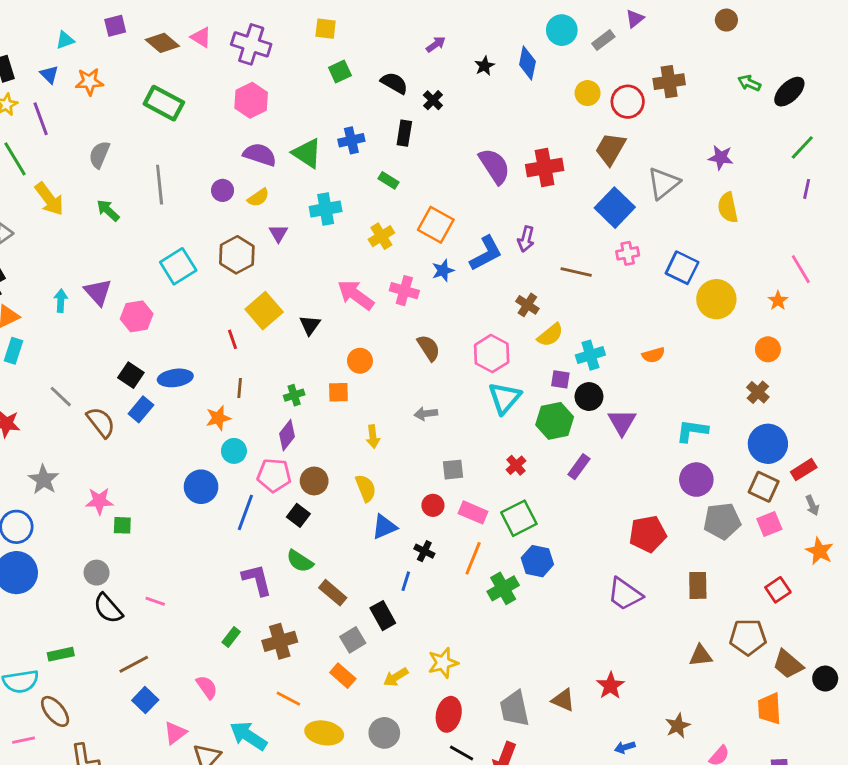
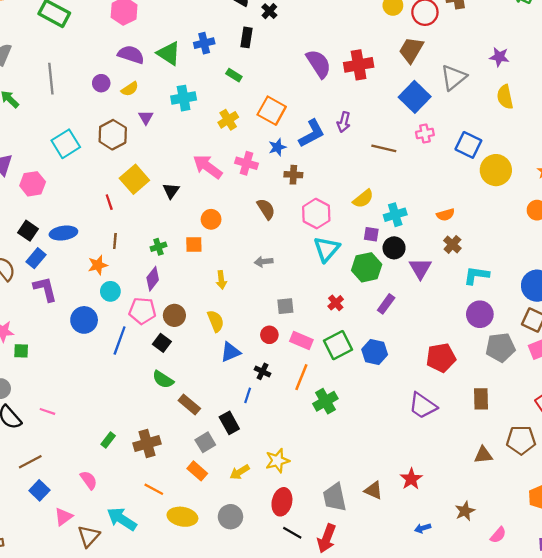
brown cross: (527, 305) -> (293, 175), moved, turned -30
brown cross: (758, 392) -> (452, 244), moved
blue hexagon: (537, 561) -> (375, 352), moved
purple L-shape: (257, 580) -> (45, 289), moved

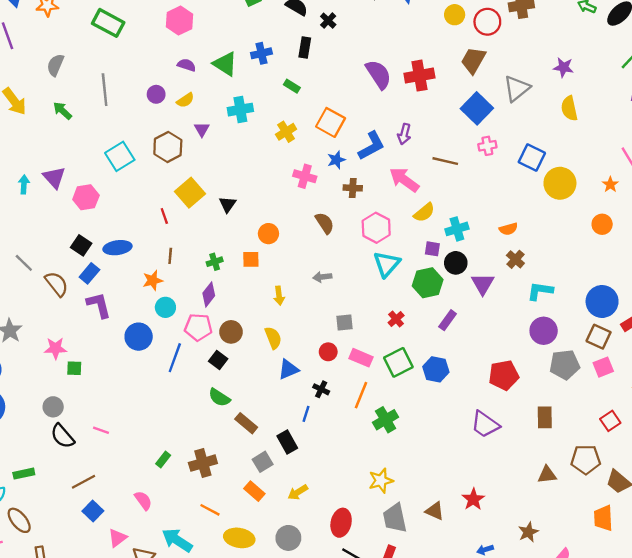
purple semicircle: (131, 55) -> (187, 65), size x0.7
pink arrow: (208, 167) -> (404, 180), moved
yellow star: (277, 461) -> (381, 481), moved

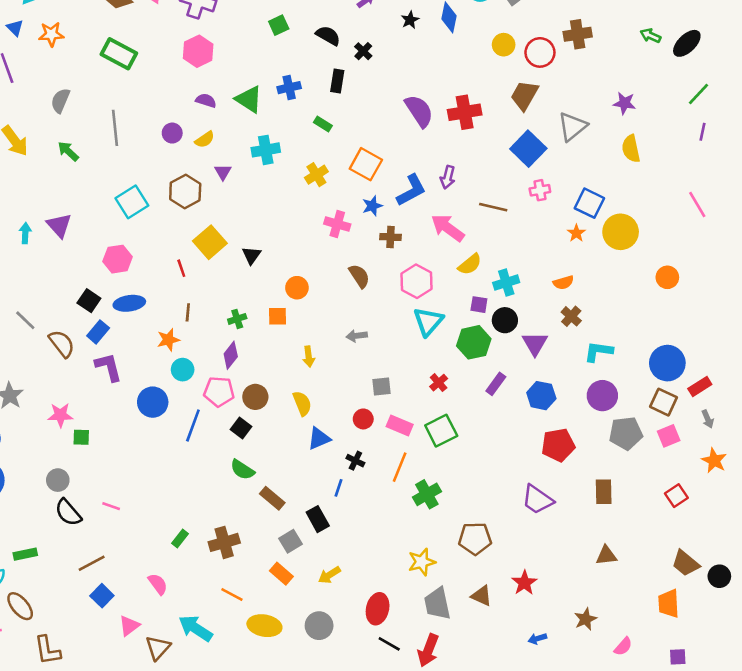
orange star: (610, 184) -> (576, 233), moved
pink hexagon: (86, 197) -> (118, 259), moved
blue hexagon: (436, 369) -> (541, 396), moved
brown pentagon: (586, 460) -> (475, 539), moved

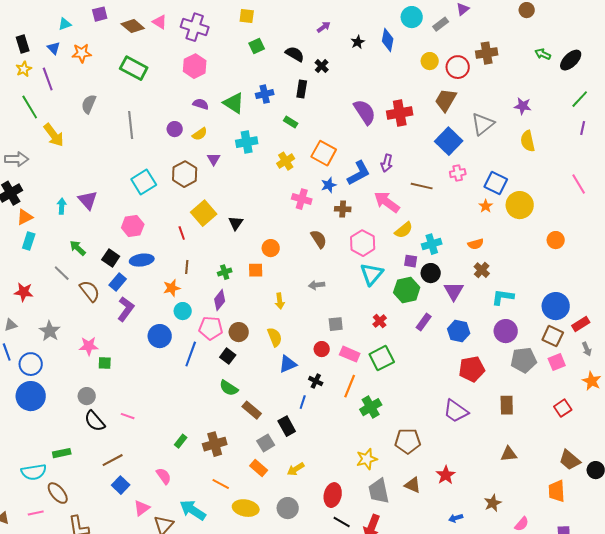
green arrow: (68, 151) -> (78, 248), moved
purple L-shape: (108, 367) -> (126, 309), turned 50

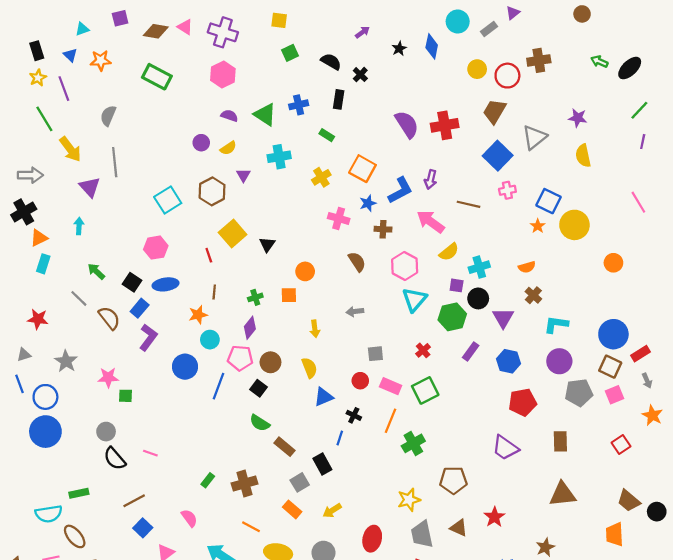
brown diamond: (133, 26) -> (156, 31), turned -30
gray line: (131, 125) -> (115, 162), moved
purple triangle: (88, 200) -> (90, 187), moved
brown triangle: (509, 454) -> (563, 494), size x1.5

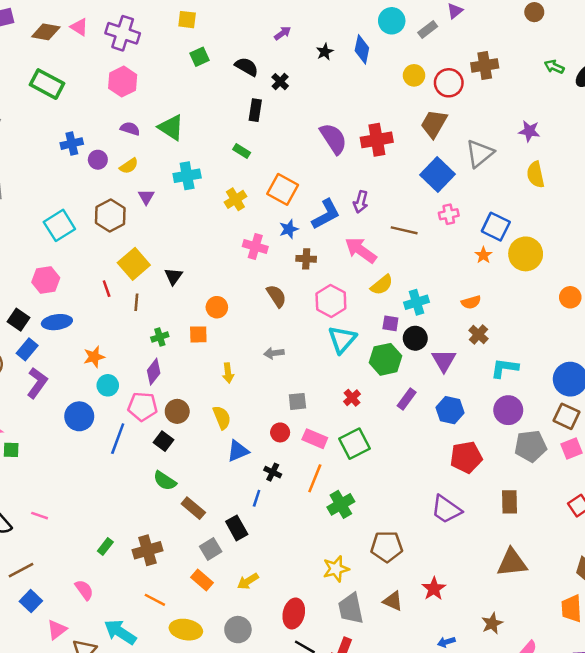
blue cross: (299, 105) -> (72, 144), moved
brown line: (214, 292) -> (136, 302), moved

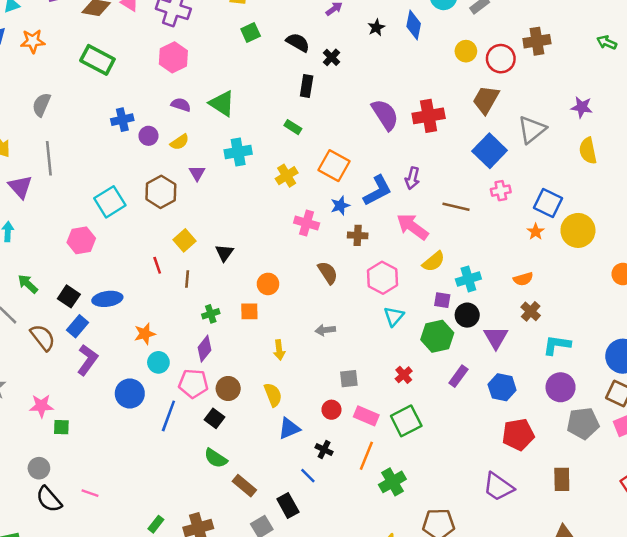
yellow square: (134, 264) -> (185, 240), size x0.7
pink hexagon: (46, 280) -> (81, 240), moved
cyan triangle: (342, 339) -> (394, 316), size x0.7
blue line: (257, 498) -> (308, 476), turned -63

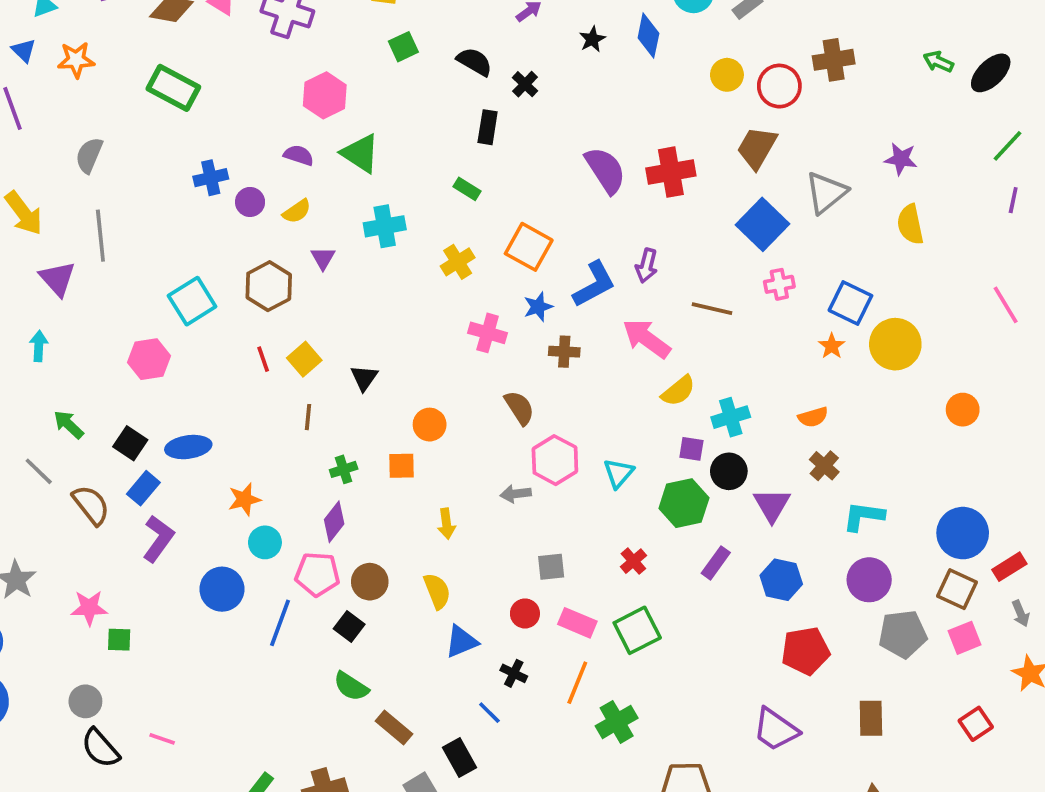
pink hexagon: (173, 57) -> (325, 95), moved
red line: (157, 265) -> (263, 359), moved
pink hexagon: (383, 278) -> (555, 460), moved

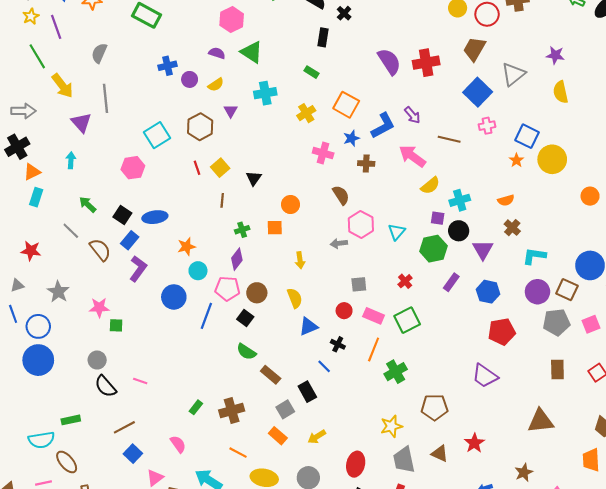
purple arrow: (647, 266) -> (412, 115), turned -54
brown square: (957, 589) -> (567, 290), moved
brown rectangle: (871, 718) -> (557, 369), moved

